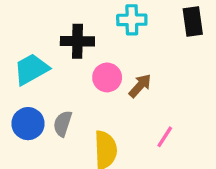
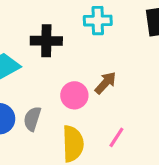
pink circle: (107, 77) -> (74, 95), moved
pink line: (165, 137) -> (116, 137), moved

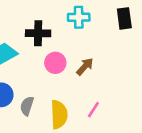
pink circle: (74, 95) -> (55, 63), moved
gray semicircle: (32, 119) -> (27, 106), moved

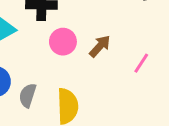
pink line: (93, 110) -> (141, 63), moved

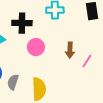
brown arrow: (100, 46) -> (70, 50), moved, turned 140

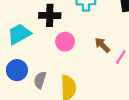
brown arrow: (70, 50) -> (102, 45), turned 133

